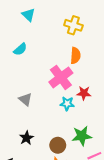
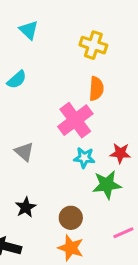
red star: (84, 93) -> (120, 153), moved
green star: (82, 136) -> (107, 185), moved

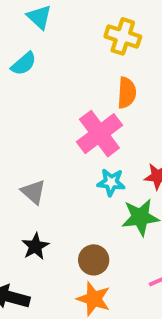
cyan semicircle: (17, 80) -> (24, 64), moved
gray triangle: (24, 152) -> (33, 192), moved

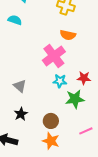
cyan semicircle: (24, 64) -> (15, 20), turned -120
orange semicircle: (127, 93) -> (68, 35), turned 98

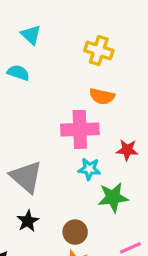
pink cross: (54, 56) -> (80, 129), turned 35
red star: (84, 78) -> (127, 150), moved
gray triangle: (20, 86) -> (26, 177), size x1.6

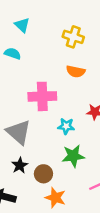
pink cross: (80, 129) -> (42, 96), moved
green star: (113, 197) -> (73, 156), moved
brown circle: (75, 232) -> (43, 174), moved

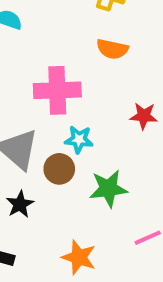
cyan star: (66, 126) -> (79, 139), moved
brown circle: (43, 174) -> (59, 169), moved

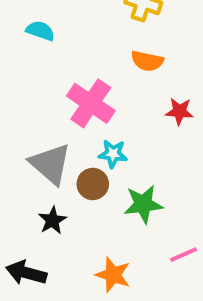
pink cross: (57, 90) -> (91, 103), turned 36
red star: (144, 116) -> (180, 111), moved

